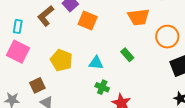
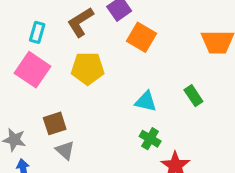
yellow pentagon: (61, 60) -> (88, 68), moved, turned -30

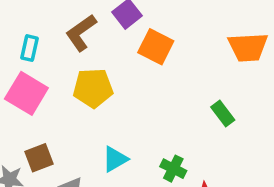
cyan triangle: (146, 101) -> (115, 159), moved, turned -40
brown square: (55, 123) -> (39, 158), moved

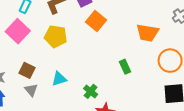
brown square: (39, 158) -> (27, 70), moved, turned 35

